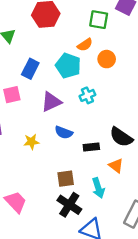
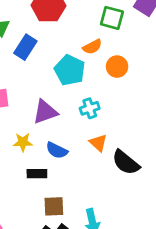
blue rectangle: (30, 69) -> (25, 47), moved
yellow star: (31, 142) -> (23, 142), moved
black rectangle: (91, 147) -> (37, 174), moved
orange triangle: (116, 166) -> (98, 143), moved

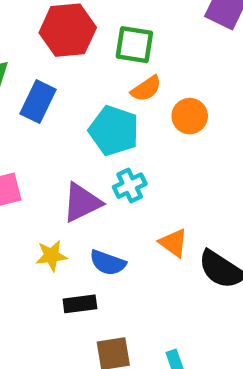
green square: (112, 18) -> (134, 45), moved
cyan cross: (90, 108) -> (130, 186), moved

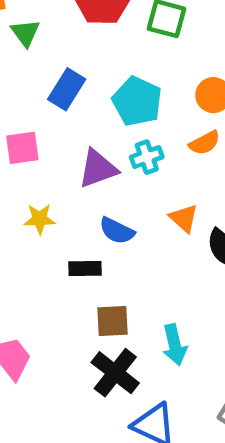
orange semicircle: (146, 89) -> (205, 143), moved
blue rectangle: (38, 102) -> (67, 89), moved
yellow star: (51, 256) -> (40, 219), moved

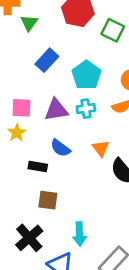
pink square: (22, 148) -> (22, 108), moved
yellow star: (40, 219) -> (17, 133), turned 30
cyan arrow: (175, 345) -> (80, 234), moved
black cross: (115, 373) -> (29, 238), moved

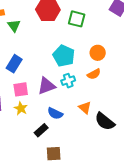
blue rectangle: (47, 60) -> (14, 64), moved
black rectangle: (38, 166) -> (41, 130), turned -40

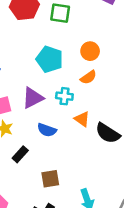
cyan cross: (68, 81) -> (64, 96), moved, turned 32
black rectangle: (41, 130) -> (20, 154), moved

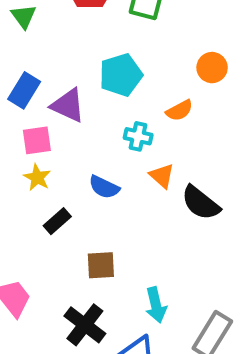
orange circle: (90, 51) -> (212, 68), moved
cyan pentagon: (50, 59) -> (121, 75), turned 30
purple triangle: (33, 98) -> (68, 105), moved, turned 45

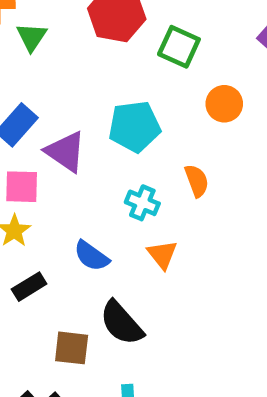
orange circle: (212, 68) -> (224, 104), moved
orange semicircle: (179, 110) -> (197, 181), turned -92
black semicircle: (201, 203) -> (122, 323), moved

